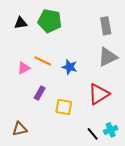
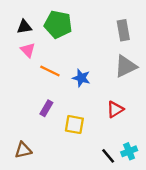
pink triangle: (24, 68) -> (28, 50), moved, turned -48
red triangle: (99, 94) -> (115, 109), size x0.7

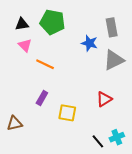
blue star: (81, 78) -> (89, 43), moved
brown triangle: (23, 150) -> (14, 123), moved

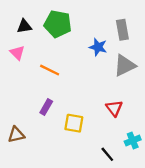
pink triangle: (25, 45) -> (17, 53), moved
red triangle: (104, 99) -> (114, 108), turned -35
cyan cross: (117, 137) -> (133, 140), moved

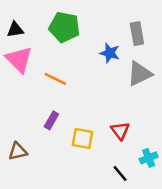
black triangle: (24, 26) -> (15, 30), moved
pink triangle: (17, 53) -> (19, 59), size x1.6
red triangle: (114, 108) -> (120, 131), moved

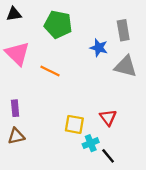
black triangle: (15, 30) -> (14, 14), moved
gray triangle: (140, 74) -> (126, 66), turned 40
purple rectangle: (51, 120) -> (15, 108), moved, turned -35
cyan cross: (149, 158) -> (91, 143), moved

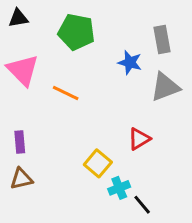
gray triangle: (126, 66) -> (165, 87), turned -35
red triangle: (108, 118) -> (139, 139), moved, turned 36
yellow square: (74, 124) -> (98, 163), turned 30

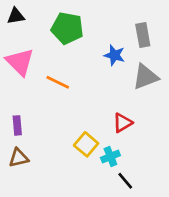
cyan cross: (119, 188) -> (110, 156), moved

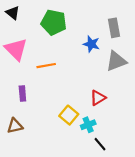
black triangle: (16, 16) -> (13, 13), turned 48
orange line: (58, 82) -> (46, 66), turned -36
purple rectangle: (17, 125) -> (22, 94), moved

